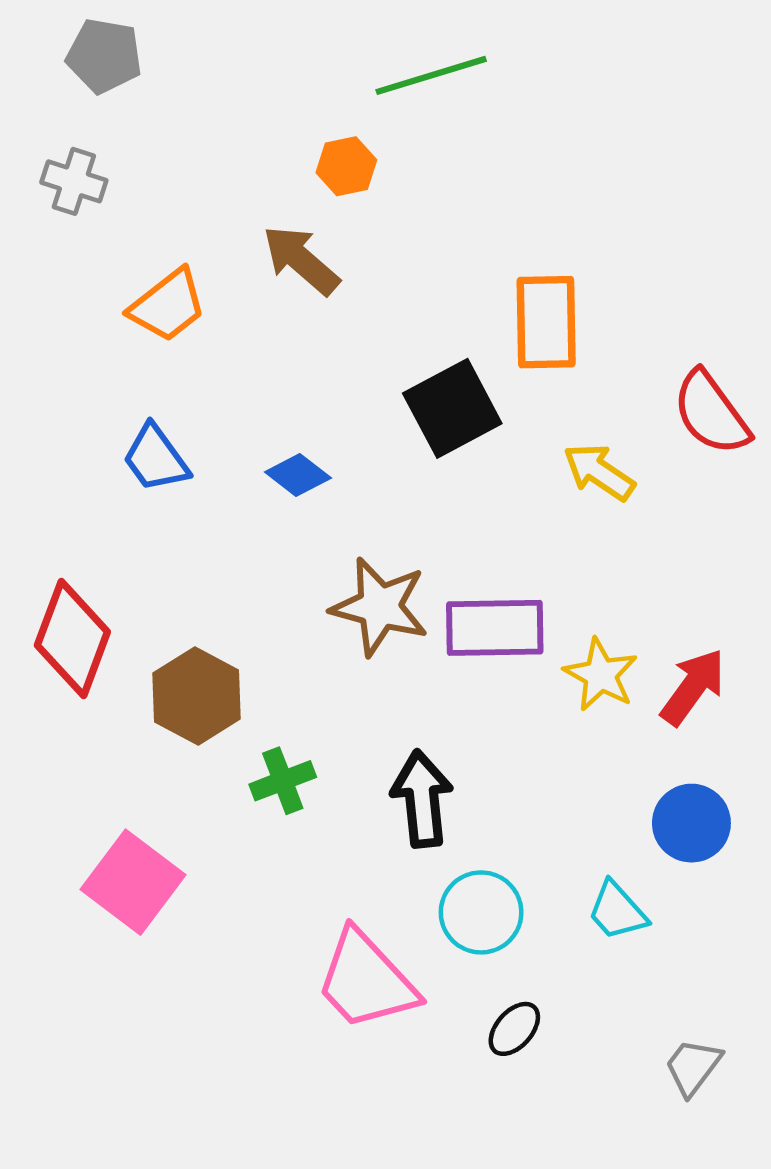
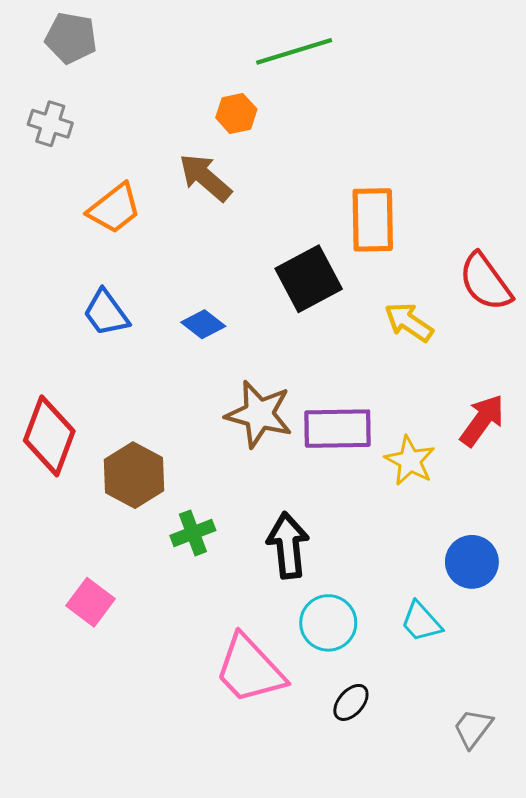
red arrow: (693, 687) -> (482, 420), moved
pink square: (133, 882) -> (91, 602), size x0.7

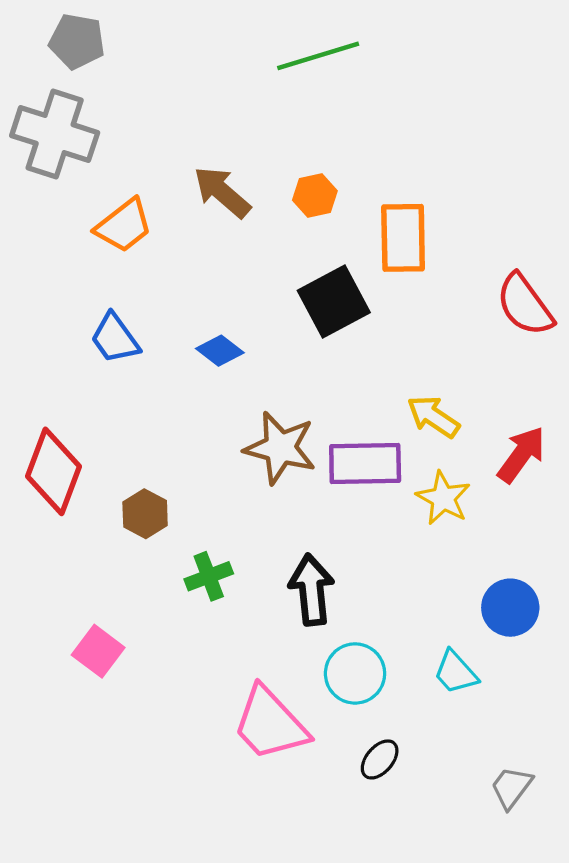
orange hexagon: (236, 113) -> (315, 195), moved
gray cross: (50, 124) -> (55, 134), size x1.8
yellow arrow: (409, 322) -> (433, 417), moved
brown hexagon: (134, 475) -> (145, 514), size x0.7

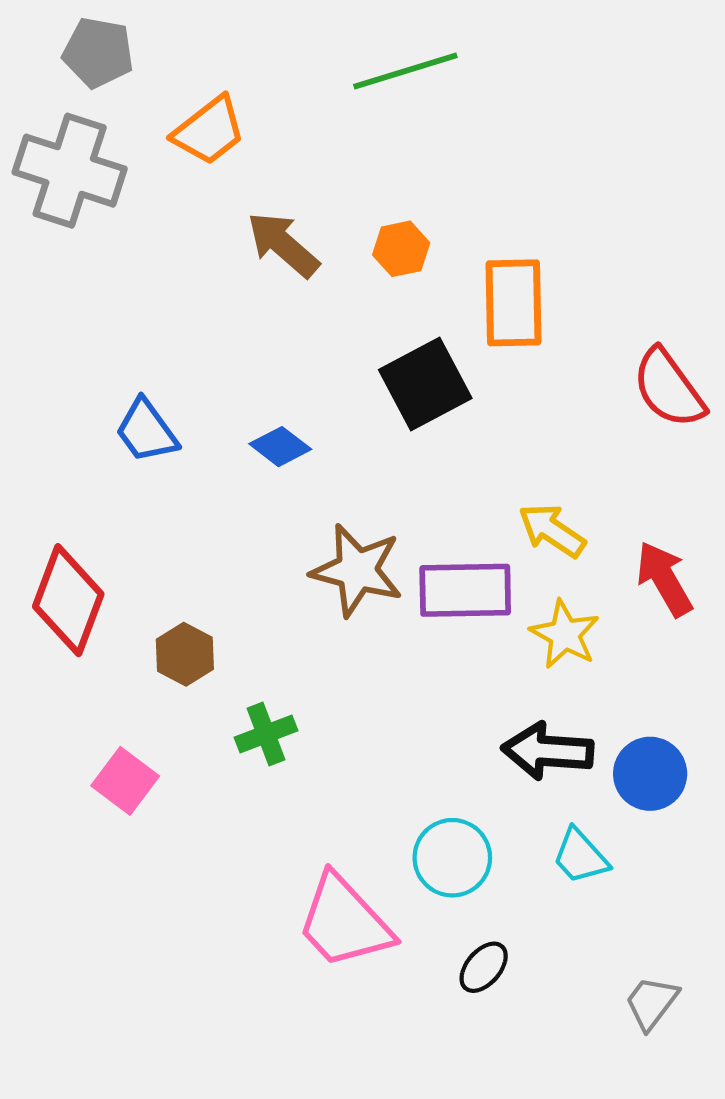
orange trapezoid: (124, 226) -> (209, 131), moved
red arrow: (521, 455) -> (664, 579), turned -66
black arrow: (311, 590) -> (548, 751), moved, turned -80
pink square: (98, 651) -> (125, 781), moved

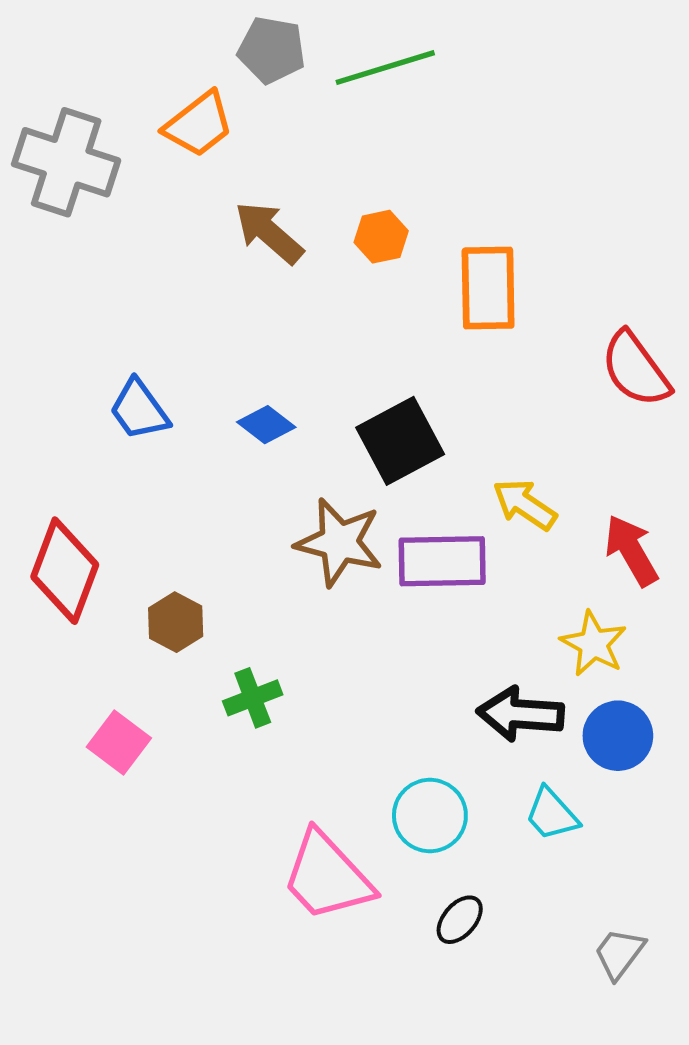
gray pentagon: (98, 53) -> (272, 50), moved
black square: (425, 384) -> (400, 441), moved
yellow star: (565, 634) -> (594, 644), moved

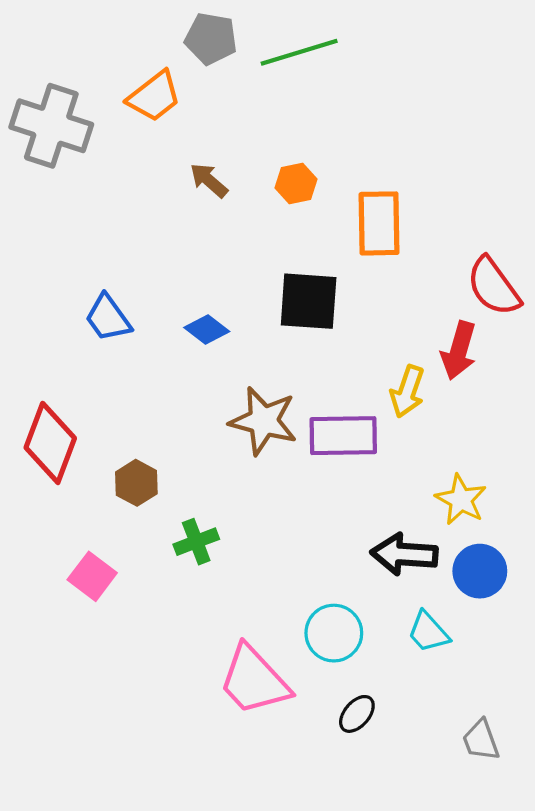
brown arrow: (269, 233) -> (209, 180), size x0.7
black square: (400, 441) -> (309, 301), moved, turned 32
yellow arrow: (525, 504) -> (407, 391), turned -105
red arrow: (631, 550) -> (459, 351), moved, turned -134
gray trapezoid: (619, 953) -> (481, 740), turned -57

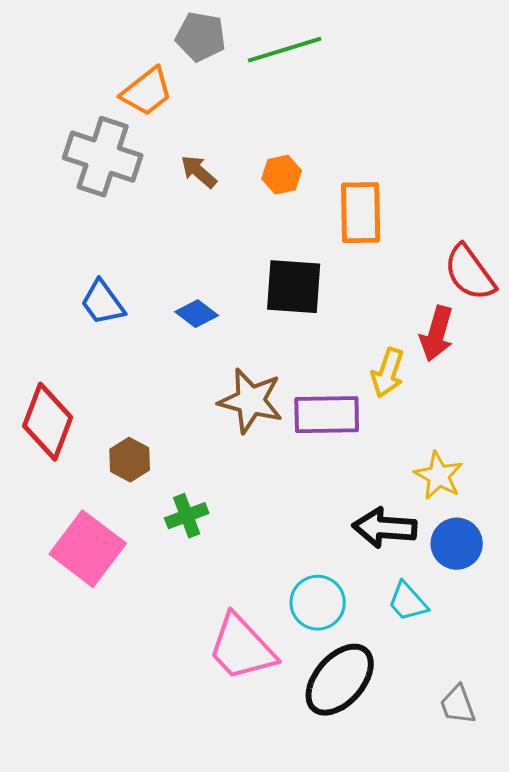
gray cross: (51, 126) -> (103, 157), moved
pink square: (92, 576) -> (88, 549), size x1.6
black ellipse: (357, 714) -> (340, 680), size x2.0

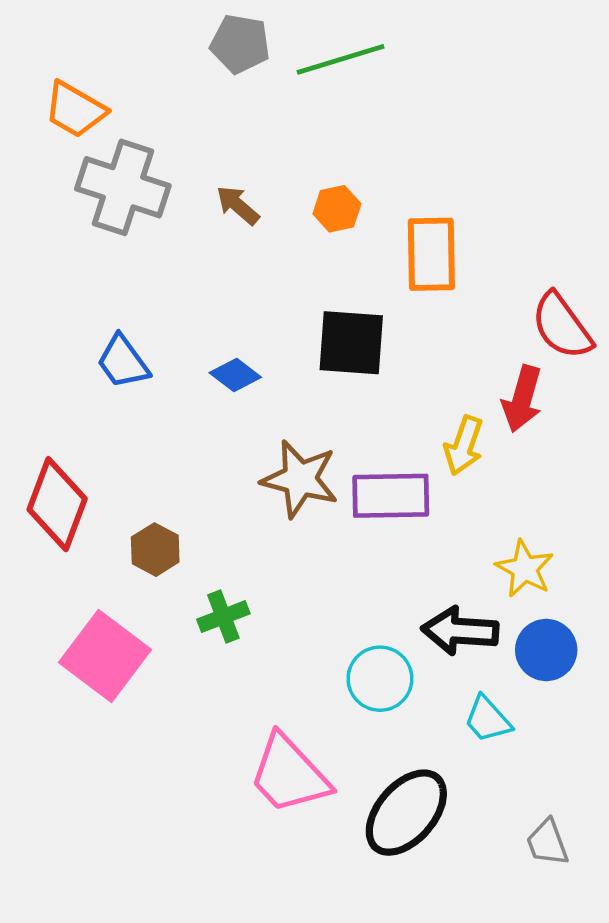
orange trapezoid: (147, 92) -> (75, 110), moved, turned 68
cyan circle: (318, 603) -> (380, 679), moved

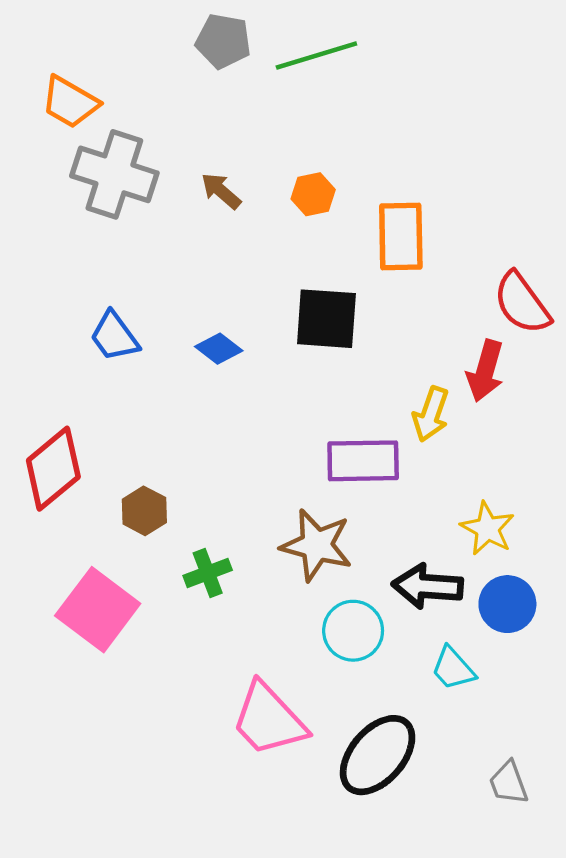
brown star: (300, 479) -> (316, 545), moved
red diamond: (57, 504) -> (53, 469), turned 30

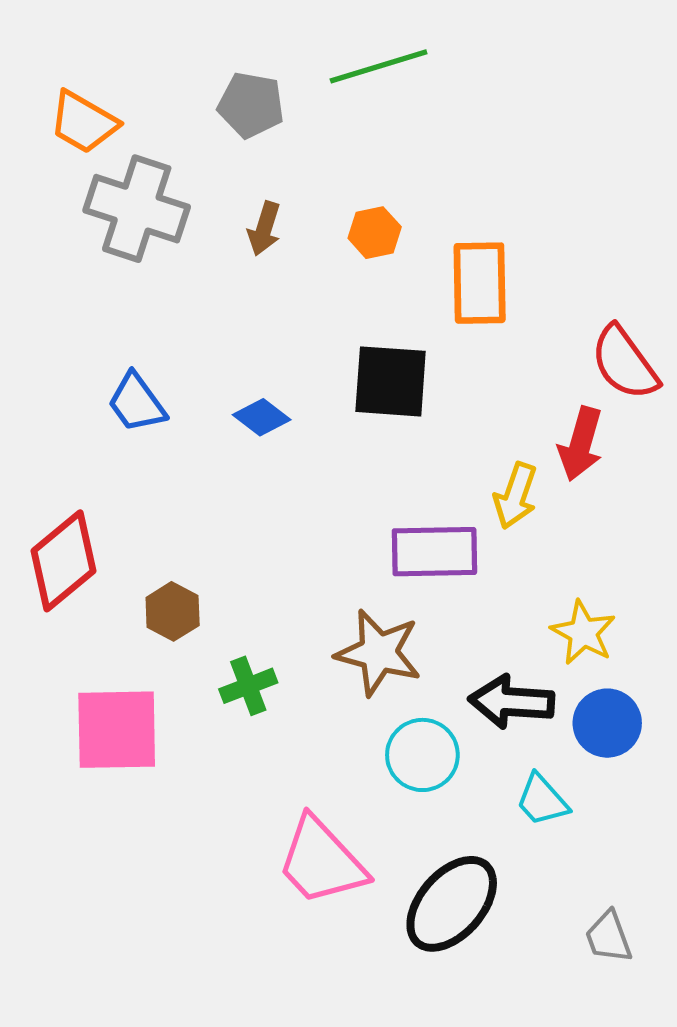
gray pentagon: (223, 41) -> (251, 105), moved
brown arrow: (221, 191) -> (264, 229), turned -114
pink square: (98, 610) -> (117, 730), turned -38

